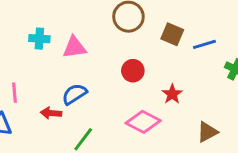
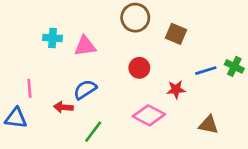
blue line: (204, 44) -> (206, 71), moved
red star: (172, 94) -> (176, 90), turned 30
brown triangle: (207, 132) -> (209, 125), turned 40

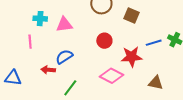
pink line: (29, 88) -> (30, 42), moved
red star: (176, 90) -> (132, 57), size x1.5

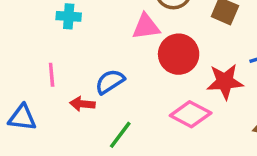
pink triangle: (64, 25) -> (146, 27), moved
red circle: (104, 41) -> (179, 54), size x1.5
pink line: (30, 42) -> (52, 75), moved

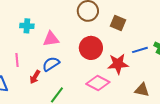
pink triangle: (146, 27) -> (51, 39), moved
red arrow: (82, 104) -> (35, 77), turned -64

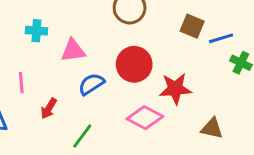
brown square: (118, 23) -> (192, 26), moved
blue line: (140, 50) -> (221, 38), moved
blue semicircle: (51, 64) -> (91, 84), moved

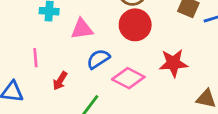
red circle: (134, 64) -> (135, 25), moved
pink diamond: (145, 118) -> (128, 78), moved

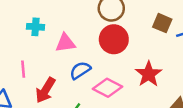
red star: (173, 63) -> (149, 74), turned -30
red arrow: (60, 81) -> (45, 90), size x1.5

